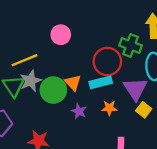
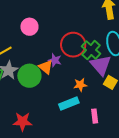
green cross: (131, 45) -> (91, 50), moved, turned 30
cyan rectangle: (101, 82) -> (69, 104), moved
purple star: (79, 111) -> (55, 60), moved

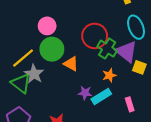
green cross: (91, 50) -> (107, 49), moved
purple star: (55, 60) -> (85, 93), moved
green circle: (29, 76) -> (52, 49), moved

